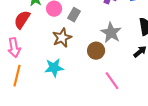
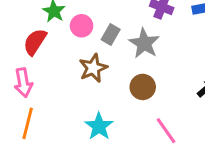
gray star: (111, 33) -> (144, 43), moved
cyan star: (54, 68) -> (99, 126), moved, turned -30

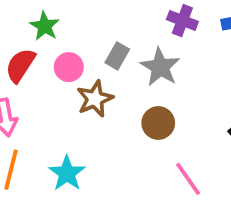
pink circle: (82, 26) -> (69, 67), moved
cyan star: (99, 126) -> (67, 173), moved

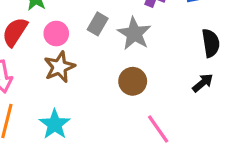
brown star: (95, 99) -> (59, 67), moved

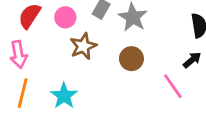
brown star: (59, 67) -> (83, 46), moved
pink line: (158, 129) -> (173, 86), moved

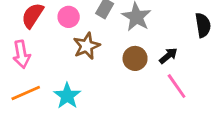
black arrow: (192, 60) -> (168, 56), moved
orange line: (23, 93) -> (26, 93), turned 52

